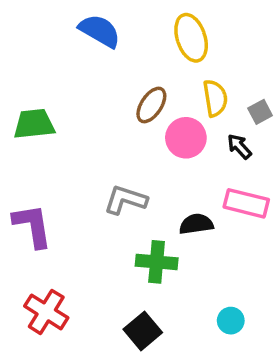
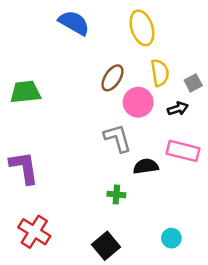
black arrow: (239, 146) -> (178, 109), turned 114
gray L-shape: (126, 200) -> (118, 138), moved, turned 56
green cross: (157, 262) -> (116, 195), size x0.6

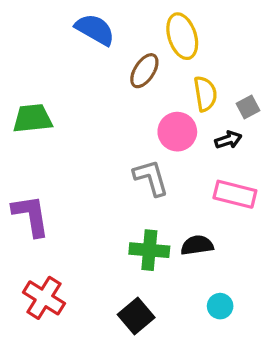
brown ellipse: (112, 78) -> (144, 71), moved
black semicircle: (146, 166) -> (197, 245), moved
green cross: (116, 195) -> (149, 250), size x1.6

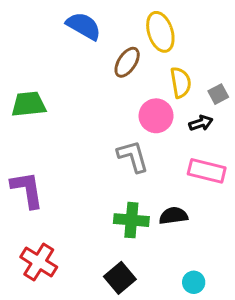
cyan circle: (220, 306) -> (194, 282), moved

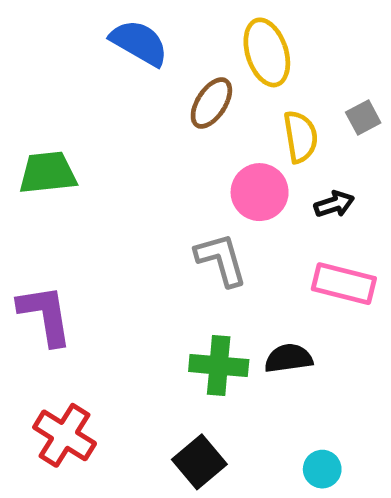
gray square: (218, 94) -> (363, 117), moved

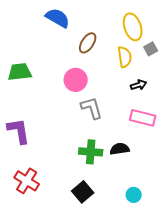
yellow ellipse: (267, 52) -> (133, 27), moved
pink circle: (260, 192) -> (76, 80), moved

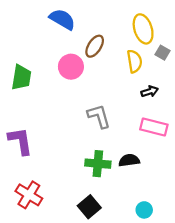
gray square: (151, 49) -> (162, 53), turned -32
green trapezoid: (20, 72) -> (21, 77), turned 105
pink circle: (76, 80) -> (71, 67), moved

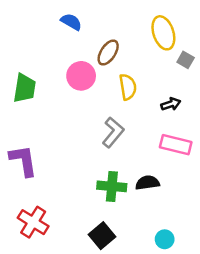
blue semicircle: (62, 19) -> (71, 22), size x0.7
yellow semicircle: (134, 61) -> (128, 87), moved
gray L-shape: (99, 116) -> (113, 132), turned 56

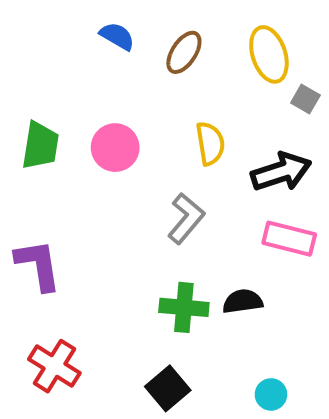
brown ellipse: (108, 53) -> (184, 52), moved
pink circle: (81, 76) -> (115, 148), moved
black arrow: (171, 104) -> (281, 172), size x1.8

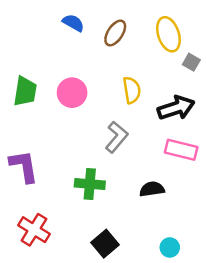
green cross: (184, 307) -> (90, 184), moved

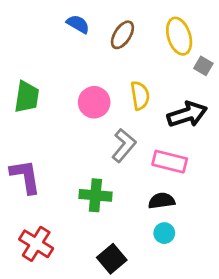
pink circle: (72, 93) -> (94, 102), moved
pink rectangle: (181, 150) -> (170, 162), moved
cyan circle: (170, 247) -> (164, 233), moved

